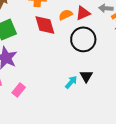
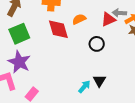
red triangle: (83, 13) -> (108, 19), moved
black circle: (83, 39) -> (97, 44), size x0.6

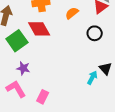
red diamond: (58, 29) -> (39, 29), moved
purple star: (19, 62) -> (23, 68), size x0.6

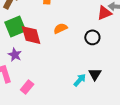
orange semicircle: (72, 13) -> (60, 28), moved
red diamond: (39, 29) -> (31, 35), moved

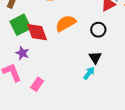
orange semicircle: (60, 28) -> (66, 23), size x1.5
black triangle: (95, 74) -> (95, 58), moved

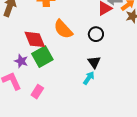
orange semicircle: (66, 23) -> (63, 29), turned -100
green square: (20, 25) -> (42, 57), moved

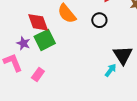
black triangle: (94, 62) -> (123, 55), moved, size x1.5
cyan arrow: (89, 78) -> (111, 70), moved

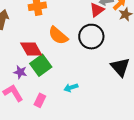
black circle: (99, 20) -> (91, 37), size x1.6
cyan arrow: (111, 70) -> (71, 88), moved, turned -136

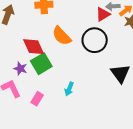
cyan arrow: (71, 88) -> (69, 89), turned -56

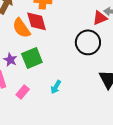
orange semicircle: (62, 36) -> (21, 28), moved
red diamond: (34, 47) -> (37, 21), moved

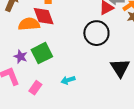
orange semicircle: (21, 28) -> (29, 24), turned 125
cyan arrow: (56, 87) -> (68, 80), turned 48

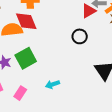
black circle: (96, 33) -> (80, 36), size x0.6

